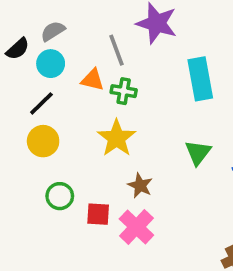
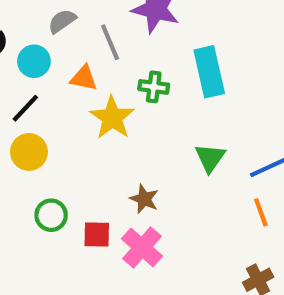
gray semicircle: (53, 31) -> (62, 21), moved
green cross: (124, 91) -> (154, 87), moved
yellow star: (117, 138) -> (112, 118), moved

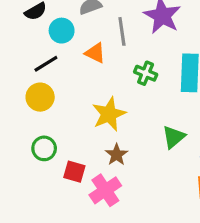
yellow star: (112, 118) -> (109, 114), moved

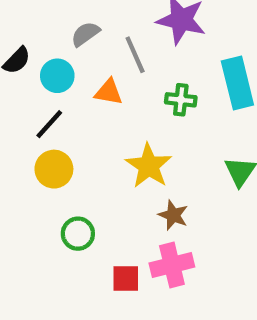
red square: (74, 172) -> (126, 278), moved
pink cross: (105, 190) -> (172, 265), turned 36

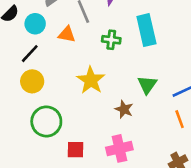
brown star: (173, 215) -> (124, 109), moved
green circle: (78, 234) -> (46, 121), size x1.5
pink cross: (172, 265) -> (119, 148), moved

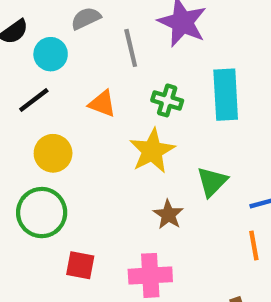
orange triangle: (67, 34) -> (102, 104), moved
yellow star: (91, 80) -> (152, 151), moved
yellow circle: (32, 81) -> (53, 153), moved

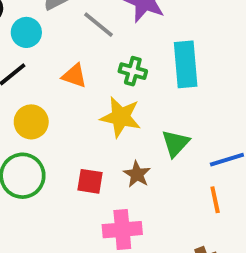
gray line: (131, 48) -> (98, 25), turned -36
yellow star: (152, 151) -> (121, 117), turned -30
red square: (80, 265) -> (90, 181), moved

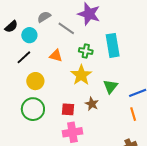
yellow star: (121, 117) -> (81, 75), turned 30
pink cross: (122, 230) -> (72, 132), moved

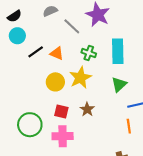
cyan circle: (29, 35) -> (17, 36), moved
black line: (24, 57) -> (36, 52), moved
yellow circle: (35, 81) -> (55, 82), moved
green triangle: (111, 86) -> (119, 84), moved
green circle: (33, 109) -> (30, 125), moved

